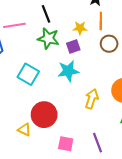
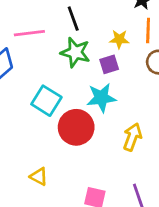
red circle: (44, 115) -> (76, 127), moved

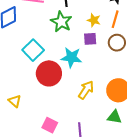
purple square: (109, 64) -> (90, 39), moved

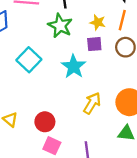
cyan star: (71, 57) -> (74, 66), turned 30
red circle: (49, 73) -> (45, 122), moved, size x0.7

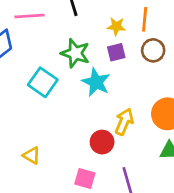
green star: (60, 26) -> (75, 53), moved
red circle: (45, 122) -> (102, 142), moved

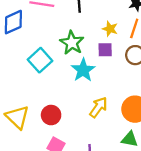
red circle: (102, 142) -> (51, 115), moved
yellow triangle: (32, 155) -> (17, 117), size x1.6

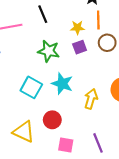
cyan square: (40, 60) -> (31, 87), moved
cyan star: (83, 70) -> (62, 84), moved

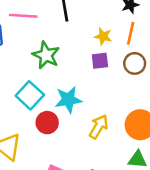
green star: (49, 51) -> (46, 55), moved
cyan star: (62, 84) -> (68, 100), turned 30
red circle: (52, 120) -> (47, 123), moved

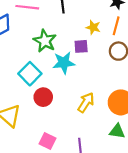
purple square: (100, 61) -> (81, 46), moved
cyan star: (68, 100) -> (64, 63), moved

